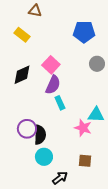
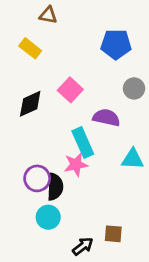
purple semicircle: (53, 85) -> (106, 118), moved, turned -102
cyan rectangle: (60, 103) -> (83, 142), size x1.5
pink star: (83, 128) -> (76, 165), moved, turned -30
cyan circle: (44, 157) -> (48, 217), moved
brown square: (85, 161) -> (113, 234), moved

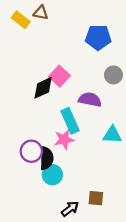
yellow rectangle: (30, 48) -> (21, 20), moved
black diamond: (30, 104) -> (43, 88), moved
cyan circle: (48, 217) -> (52, 175), moved

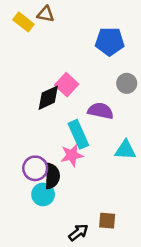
cyan circle: (52, 175) -> (43, 194), moved

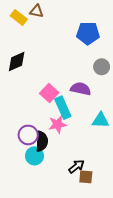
pink square: (67, 85) -> (49, 93), moved
black diamond: (48, 98) -> (17, 62), moved
black arrow: (78, 232) -> (76, 166), moved

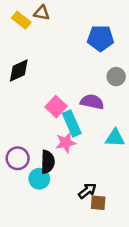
purple circle: (28, 135) -> (18, 158), moved

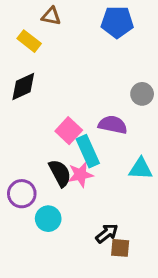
yellow rectangle: (21, 20) -> (29, 41), moved
blue pentagon: (101, 38) -> (117, 22), moved
black semicircle: (48, 162) -> (60, 173), moved, turned -30

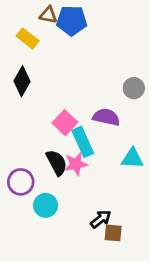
blue pentagon: (117, 22) -> (72, 21), moved
black diamond: (23, 87) -> (22, 81), turned -36

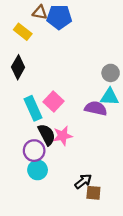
purple semicircle: (106, 117) -> (96, 108), moved
cyan rectangle: (83, 142) -> (33, 108), moved
cyan triangle: (132, 158) -> (109, 97), moved
purple circle: (21, 182) -> (34, 151), moved

